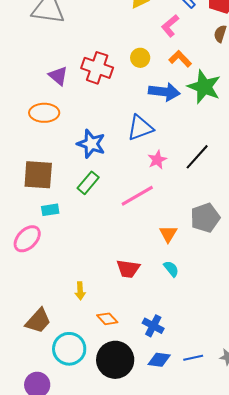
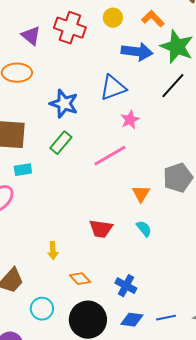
black line: (197, 157) -> (173, 86), moved
cyan circle: (69, 349) -> (42, 309), size x0.7

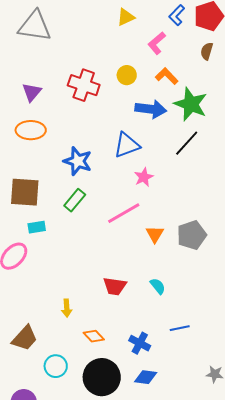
purple triangle: (31, 36) -> (32, 92), moved, turned 30
orange triangle: (141, 194) -> (155, 234), moved
blue line: (166, 318) -> (180, 328), moved

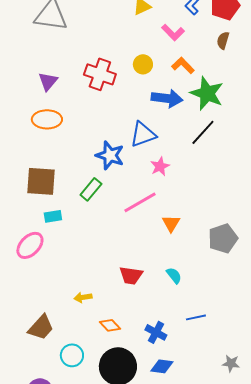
pink L-shape: (157, 43) -> (173, 32), turned -95
blue star: (78, 161) -> (110, 155), moved
gray pentagon: (192, 235) -> (223, 238), moved
yellow arrow: (67, 308) -> (83, 297), turned 84

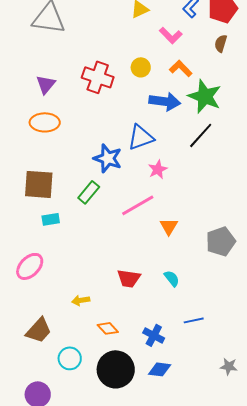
pink ellipse: (30, 245) -> (30, 266), moved

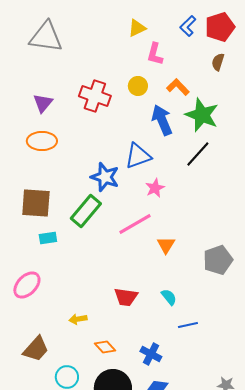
pink L-shape: (171, 35) -> (155, 54), moved, turned 60
blue arrow: (165, 101) -> (162, 120), turned -120
green rectangle: (89, 192) -> (86, 211), size x1.4
blue line: (194, 320) -> (188, 325), moved

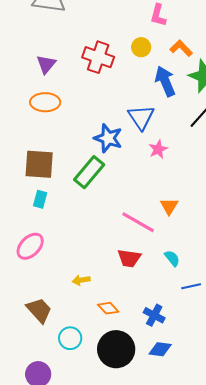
blue triangle: (138, 156) -> (141, 117), turned -44
pink line: (135, 224) -> (138, 222), moved, turned 60
cyan rectangle: (48, 238) -> (40, 199), moved, turned -66
brown trapezoid: (36, 349) -> (39, 310), turned -84

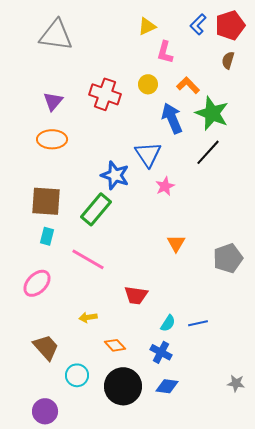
pink line: (138, 222) -> (88, 259), moved
cyan semicircle: (172, 258) -> (168, 323), moved, turned 72

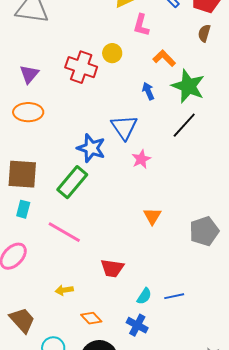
yellow circle: (148, 84) -> (112, 53), moved
blue arrow: (172, 118) -> (148, 91), size x0.6

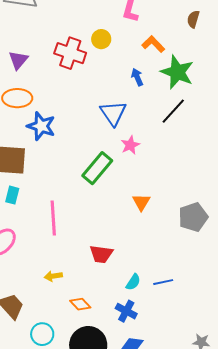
blue star: (91, 148) -> (41, 126), moved
green rectangle: (72, 182) -> (97, 168), moved
pink line: (64, 232) -> (53, 218), turned 56

